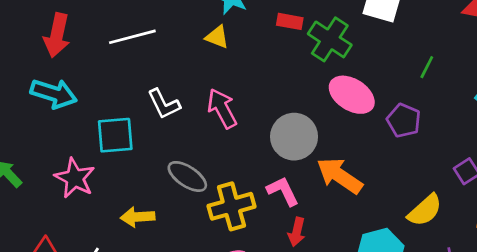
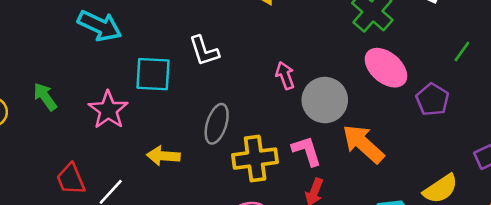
pink arrow: (222, 108) -> (285, 75), moved, size x0.7
gray ellipse: (187, 176) -> (217, 124), turned 66

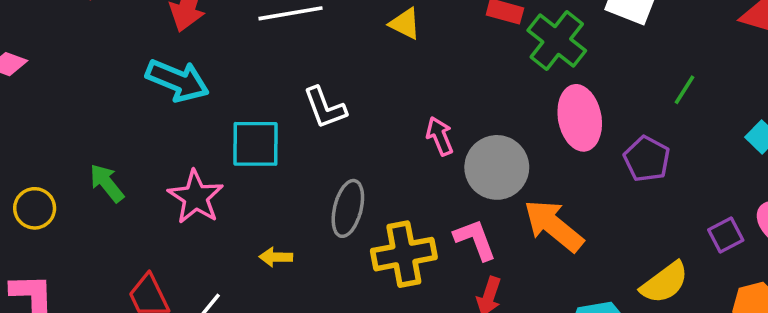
pink ellipse: (386, 68) -> (580, 118), turned 42
yellow arrow: (163, 156) -> (276, 257), size x0.7

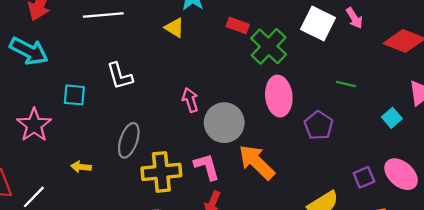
green line: (684, 90) -> (346, 84), turned 66
cyan square: (256, 144) -> (74, 95), size x0.7

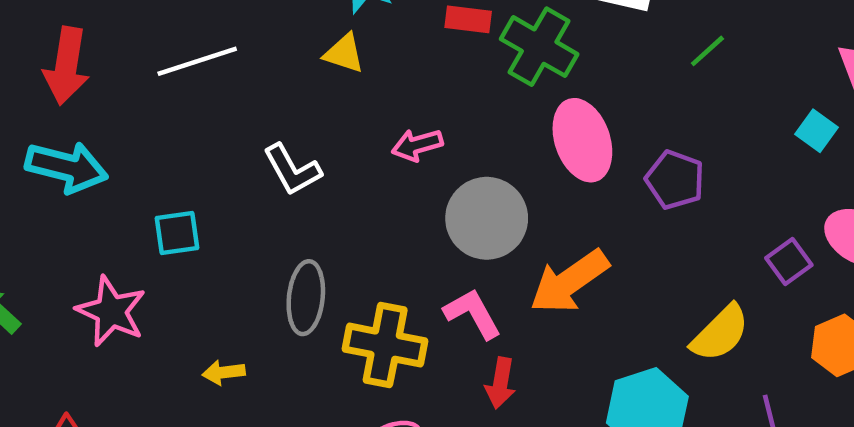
white L-shape: (120, 76) -> (292, 170), moved
green line: (346, 84) -> (707, 51), moved, turned -42
pink arrow: (190, 100) -> (417, 145), moved, turned -75
orange arrow: (257, 162) -> (569, 282), turned -66
yellow cross: (161, 172) -> (385, 345), turned 30

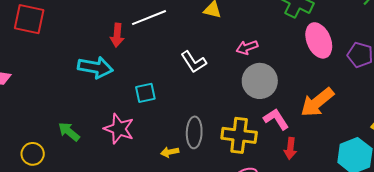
red arrow: (66, 66) -> (117, 35), moved, size x0.7
gray circle: (487, 218) -> (260, 81), moved
gray ellipse: (306, 298) -> (194, 132), moved

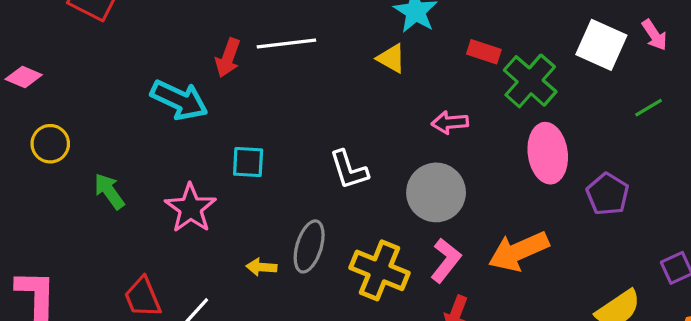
pink arrow: (247, 47) -> (450, 122), moved
white L-shape: (194, 62) -> (349, 170), moved
pink L-shape: (276, 119) -> (446, 260), turned 56
yellow circle: (33, 154) -> (50, 144), moved

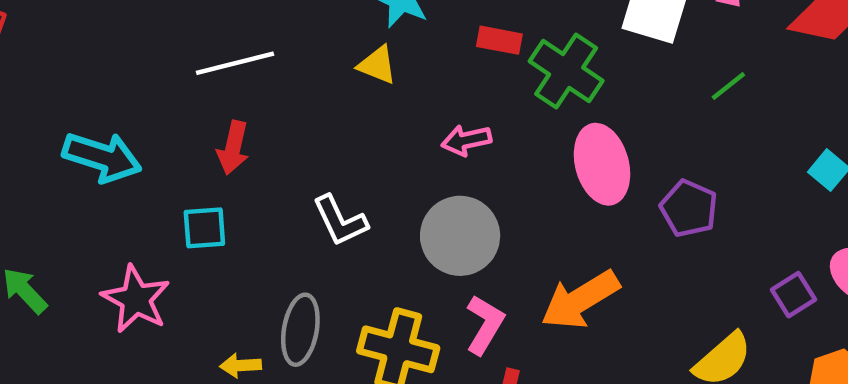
red arrow: (228, 58) -> (233, 148), moved

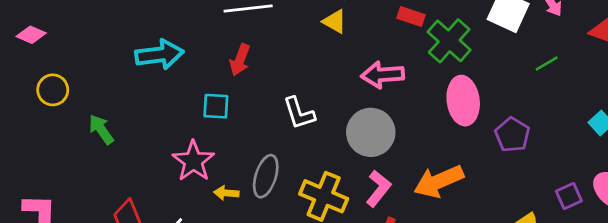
pink arrow: (466, 140) -> (383, 75), size x1.4
cyan arrow: (102, 157) -> (159, 55), turned -33
pink star: (136, 299) -> (193, 161), moved

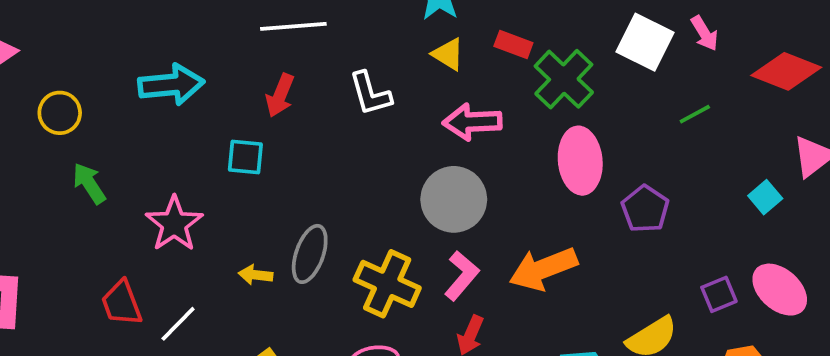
yellow triangle: (335, 21) -> (448, 54), moved
yellow circle: (53, 90) -> (60, 113), moved
white L-shape: (299, 113) -> (370, 94), moved
pink star: (193, 161) -> (174, 224), moved

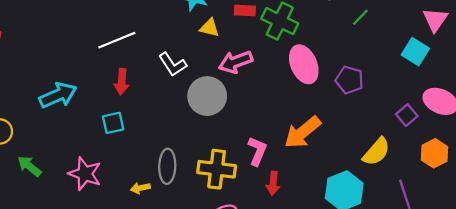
cyan square: (765, 197) -> (415, 52), size x1.4
gray circle: (454, 199) -> (207, 96), moved

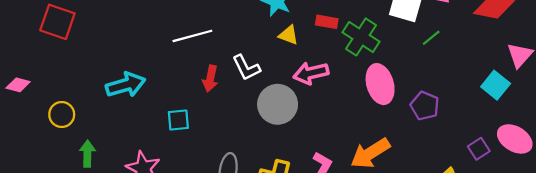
green line: (360, 17) -> (431, 38), moved
red arrow: (122, 82) -> (210, 79), moved
green arrow: (29, 166) -> (87, 154), turned 45

